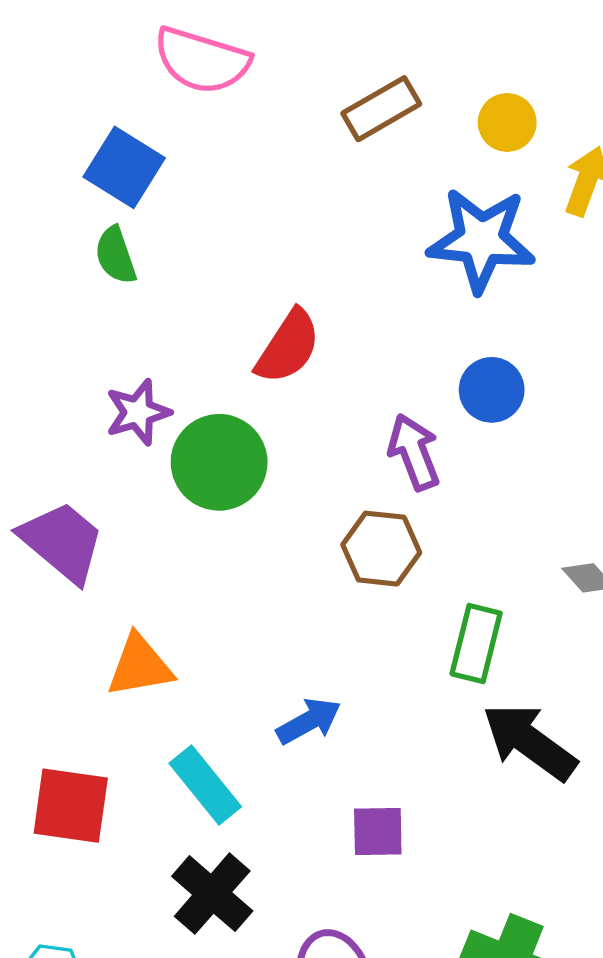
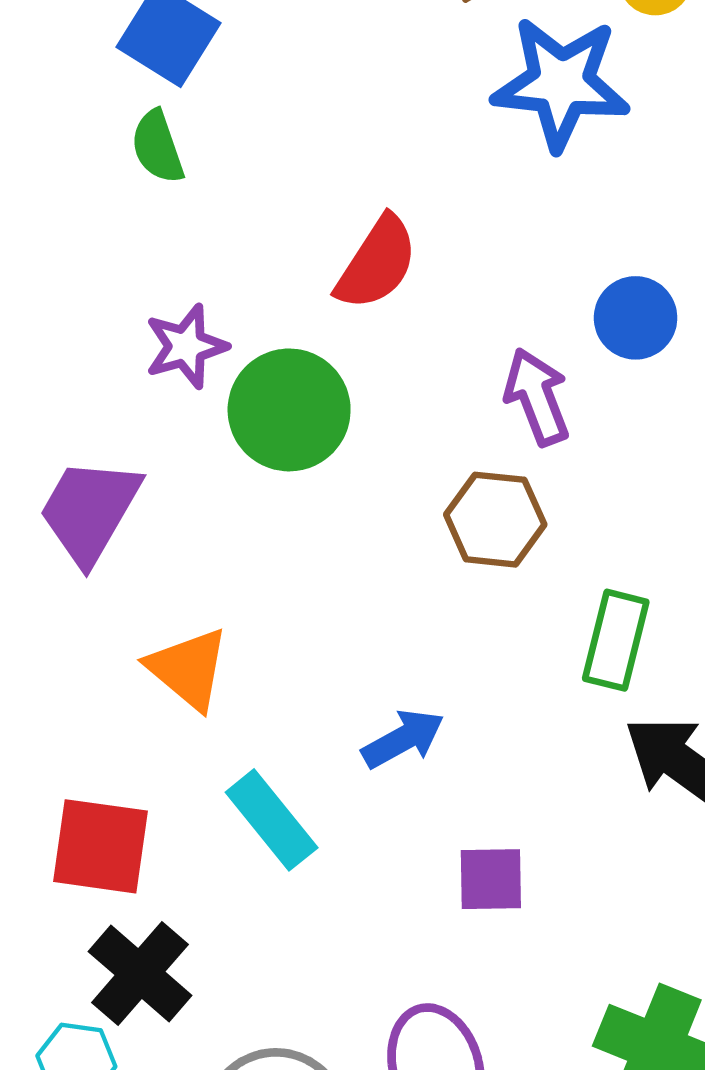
blue star: (481, 240) -> (561, 83), moved
purple trapezoid: (62, 542) -> (90, 511), turned -100
orange triangle: (140, 666) -> (188, 669), turned 50
black cross: (212, 894) -> (140, 973), moved

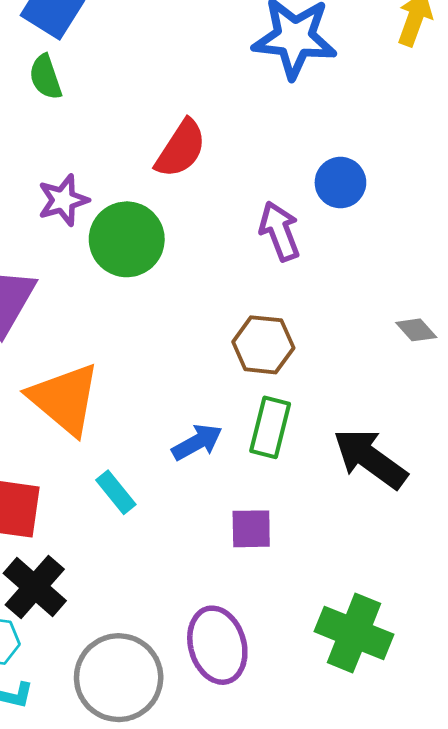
brown hexagon: (495, 520) -> (263, 345), moved
green rectangle: (616, 640) -> (270, 427), moved
orange triangle: (188, 669) -> (64, 399), size x1.4
cyan rectangle: (272, 820) -> (116, 492), size x0.7

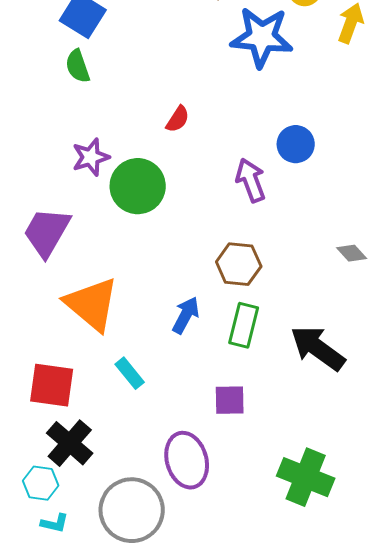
red semicircle: (181, 149) -> (178, 119), size x0.6
blue arrow: (197, 442) -> (186, 315), moved, turned -33
purple ellipse: (217, 645) -> (187, 460), moved

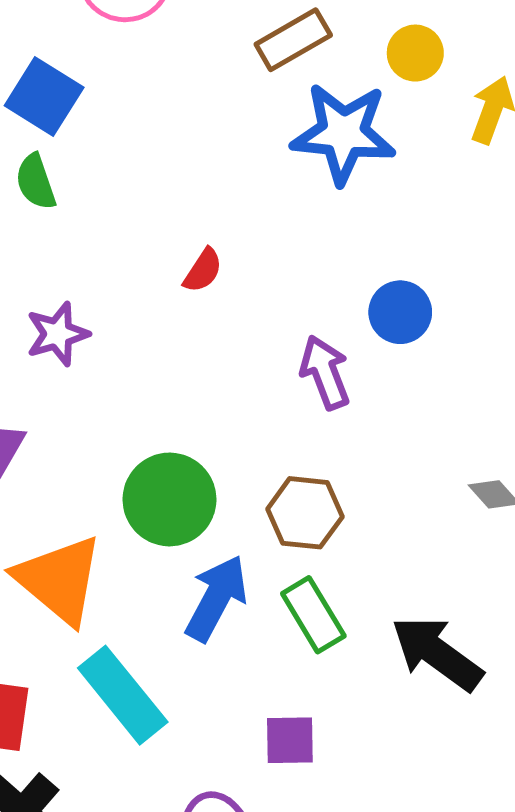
green circle: (138, 186) -> (169, 499), moved
blue arrow: (186, 315) -> (216, 598), size x1.4
green rectangle: (244, 325) -> (313, 615), turned -45
cyan rectangle: (130, 373) -> (123, 695), size x1.8

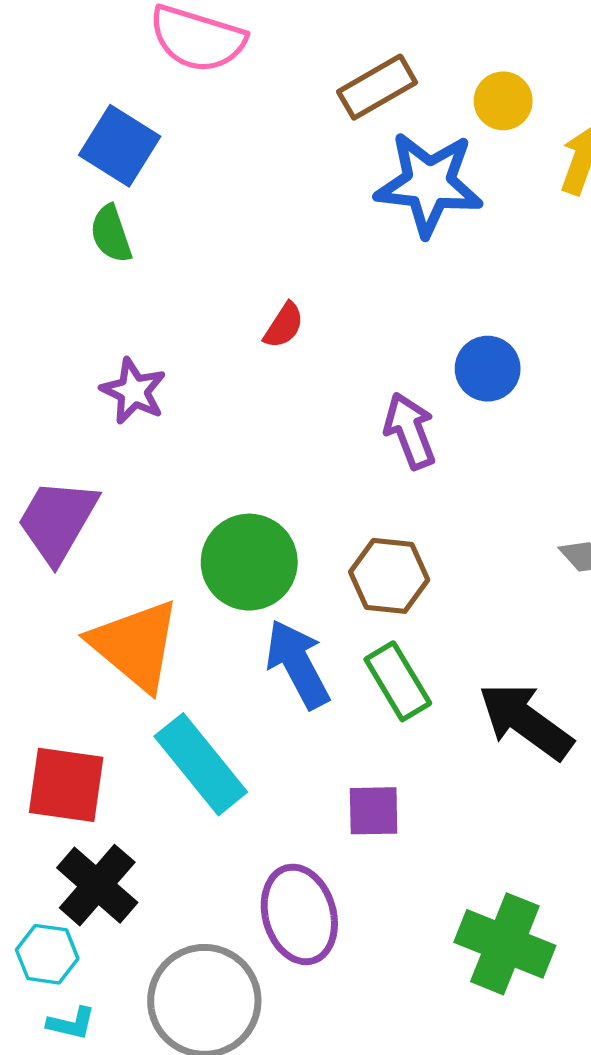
purple star: (57, 334) -> (133, 391), turned -30
blue arrow: (216, 598) -> (298, 664), turned -56

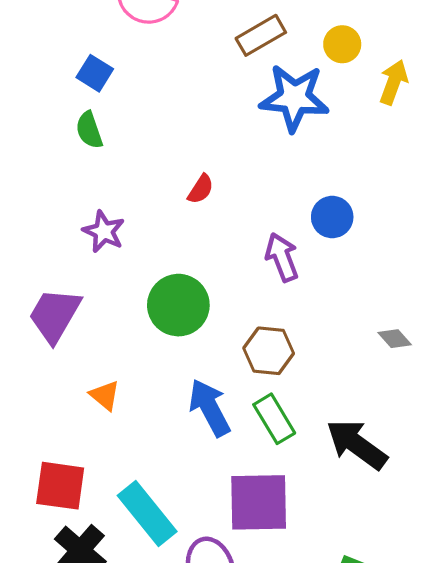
blue square: (120, 146) -> (95, 73), size x0.7
green circle: (249, 562) -> (178, 305), moved
orange triangle: (135, 645) -> (105, 395), size x0.5
cyan rectangle: (201, 764) -> (147, 514), moved
purple square: (374, 811) -> (259, 502), size x1.8

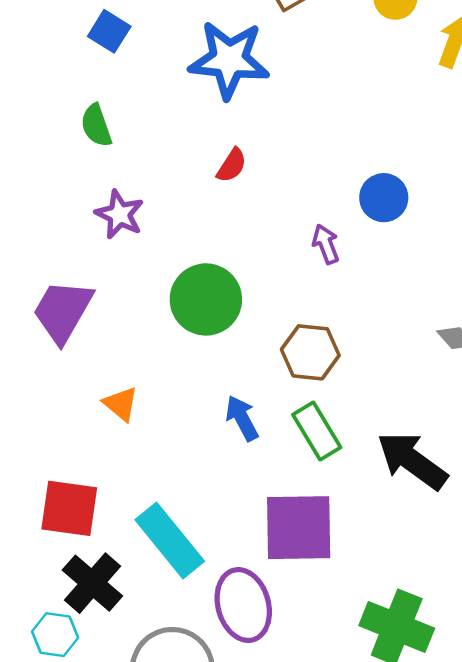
blue star: (294, 98) -> (229, 60), moved
green semicircle: (89, 130) -> (96, 125), moved
purple arrow: (282, 257) -> (326, 244), size x0.7
blue arrow: (210, 408) -> (242, 418), size x0.7

